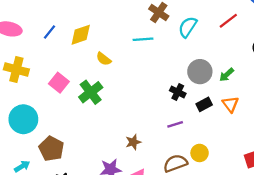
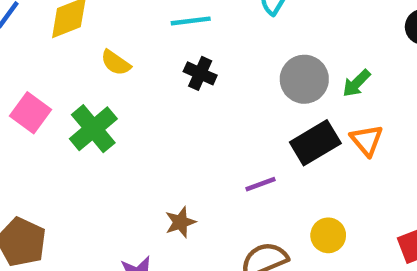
black cross: (178, 92) -> (200, 73), moved
black rectangle: (204, 104) -> (315, 143), size x1.5
yellow circle: (200, 153) -> (328, 235), moved

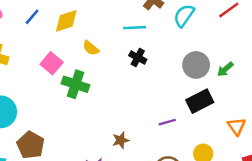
pink square: (30, 113) -> (52, 63), moved
green cross: (93, 129) -> (76, 84), turned -36
orange triangle: (367, 140) -> (237, 126), moved

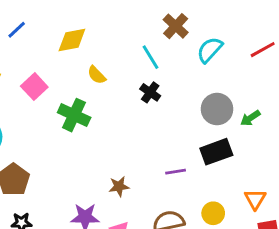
blue line: (32, 17) -> (17, 30), moved
cyan line: (135, 28) -> (150, 57), turned 55
pink square: (52, 63) -> (34, 87), moved
orange triangle: (237, 126) -> (255, 199), moved

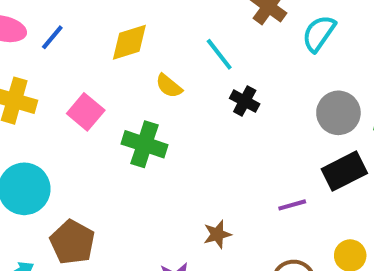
cyan line: (150, 57) -> (219, 54), moved

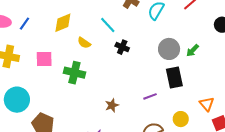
pink square: (86, 112) -> (44, 59), turned -36
black rectangle: (344, 171) -> (174, 78), turned -70
brown star: (217, 234) -> (112, 105), moved

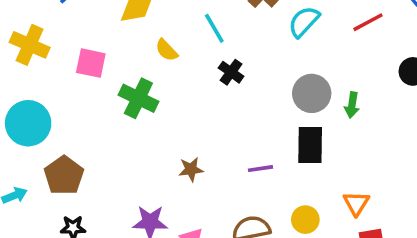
green arrow: (193, 50) -> (352, 105), turned -48

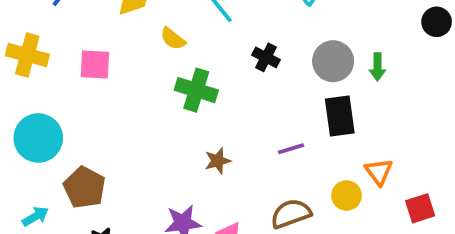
black cross: (231, 72) -> (266, 57), moved
green cross: (138, 98) -> (196, 90), moved
orange triangle: (356, 203) -> (379, 172), moved

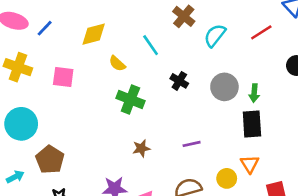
black rectangle: (340, 116) -> (252, 124), moved

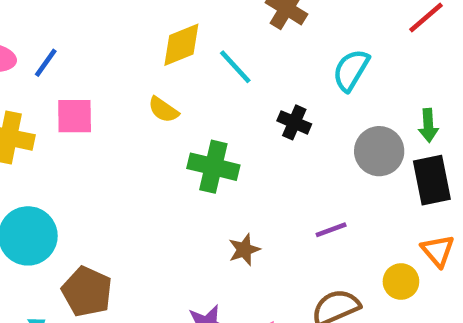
yellow diamond: (94, 34) -> (181, 45), moved
cyan semicircle: (215, 35) -> (351, 70), moved
yellow semicircle: (117, 64) -> (163, 110), moved
pink square: (63, 77) -> (75, 116), moved
gray circle: (224, 87) -> (379, 151), moved

